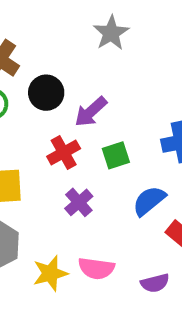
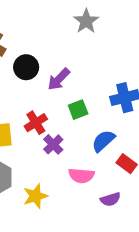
gray star: (111, 33) -> (86, 21), moved
red cross: (64, 153) -> (36, 123), moved
pink semicircle: (96, 268) -> (81, 176), moved

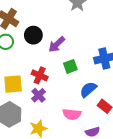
red cross: (36, 123) -> (40, 75), turned -35
purple cross: (53, 144) -> (39, 95), moved

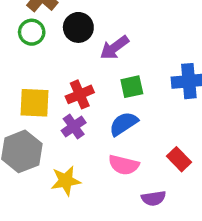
red cross: (40, 75) -> (80, 94), turned 35
blue semicircle: (88, 89) -> (124, 124), moved

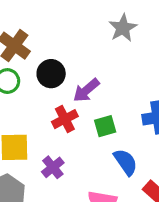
red cross: (80, 94) -> (65, 119), moved
blue semicircle: (124, 124) -> (126, 162), moved, turned 92

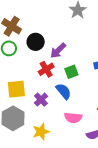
blue semicircle: (126, 162) -> (64, 91), moved

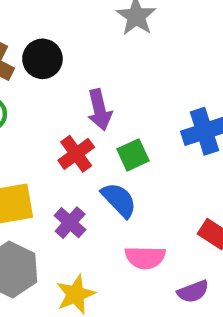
black circle: (36, 42) -> (42, 59), moved
purple arrow: (58, 51) -> (99, 110), turned -54

